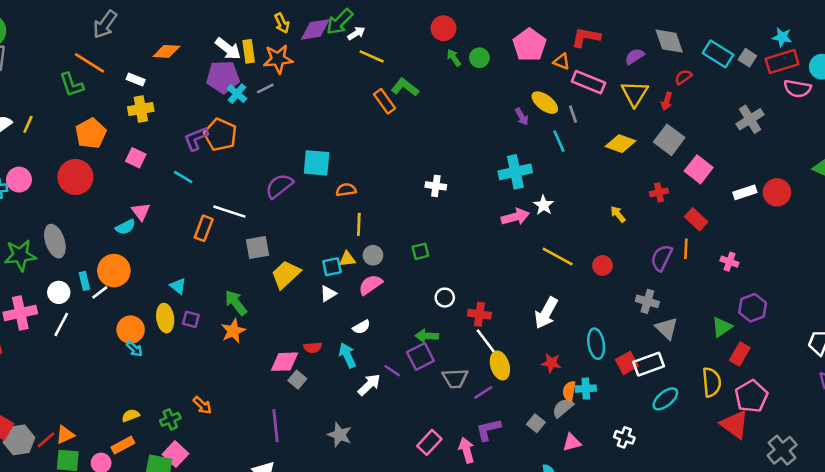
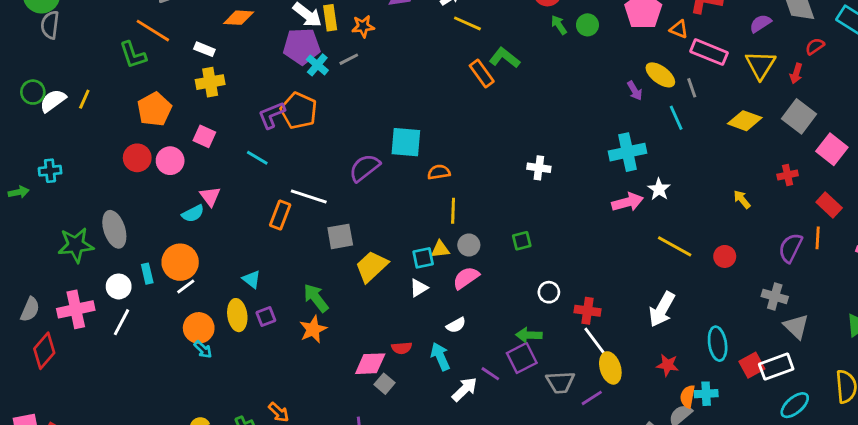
orange star: (278, 59) -> (363, 26), size x0.7
red circle: (75, 177) -> (137, 158), size x0.7
pink circle: (19, 180) -> (170, 161), moved
white line: (100, 292) -> (186, 286), moved
purple square: (191, 319) -> (266, 316), turned -36

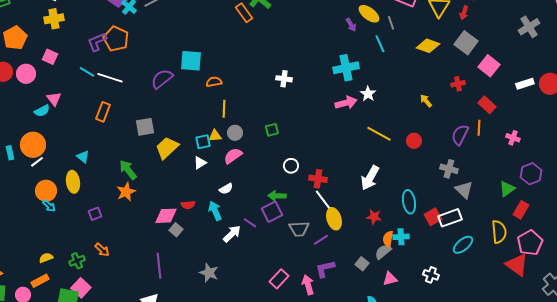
white line: (309, 196) -> (110, 78), moved
purple square: (266, 316) -> (95, 214), moved

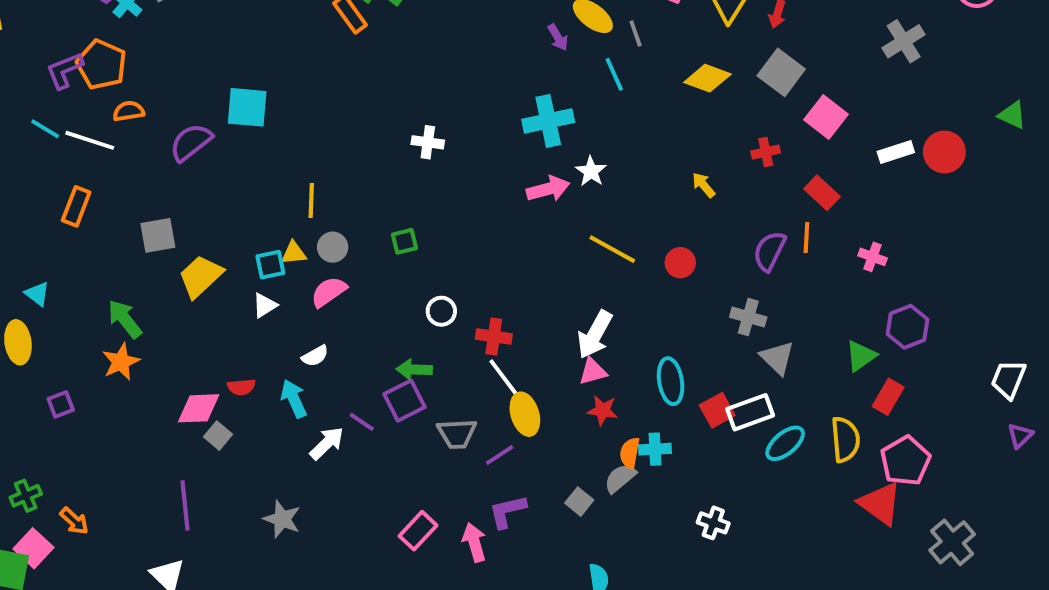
orange semicircle: (214, 82) -> (129, 111), moved
cyan ellipse: (463, 245) -> (785, 443), moved
orange arrow: (102, 250) -> (74, 521), moved
pink triangle: (390, 279) -> (593, 371), moved

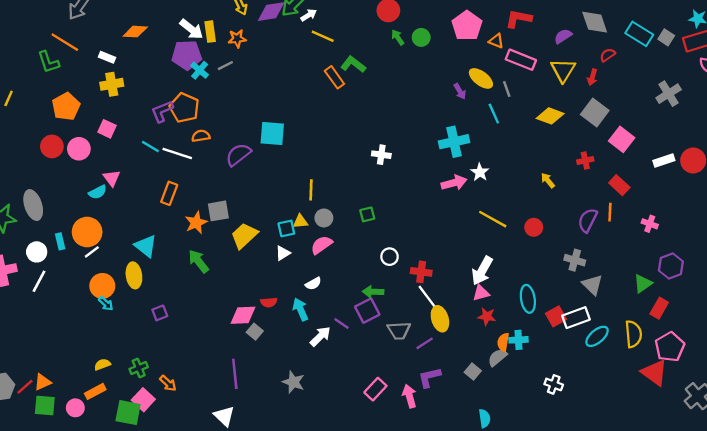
cyan triangle: (37, 294) -> (146, 246), size x1.5
orange star: (121, 362) -> (196, 223), moved

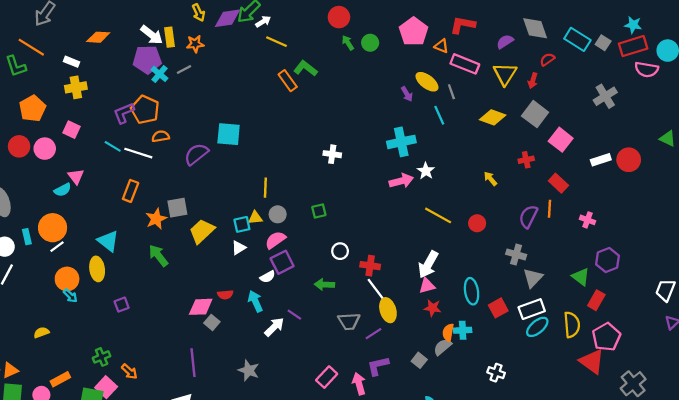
green triangle: (643, 284) -> (581, 277), turned -48
gray triangle: (592, 285) -> (533, 278), turned 30
purple square: (367, 311) -> (282, 262), moved
white rectangle: (576, 318) -> (532, 309), moved
yellow semicircle: (102, 364) -> (41, 332), moved

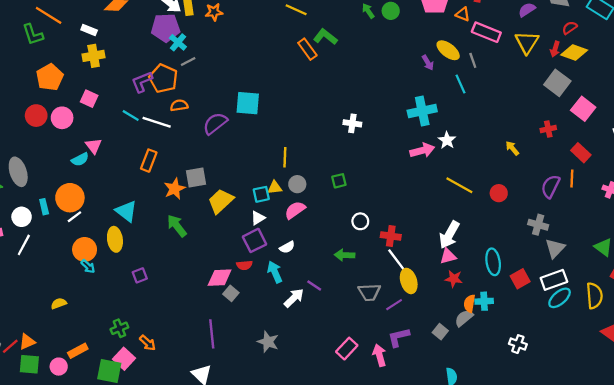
gray line: (184, 69) -> (188, 62), moved
yellow diamond: (493, 117) -> (574, 52), moved
purple square: (282, 262) -> (255, 240), moved

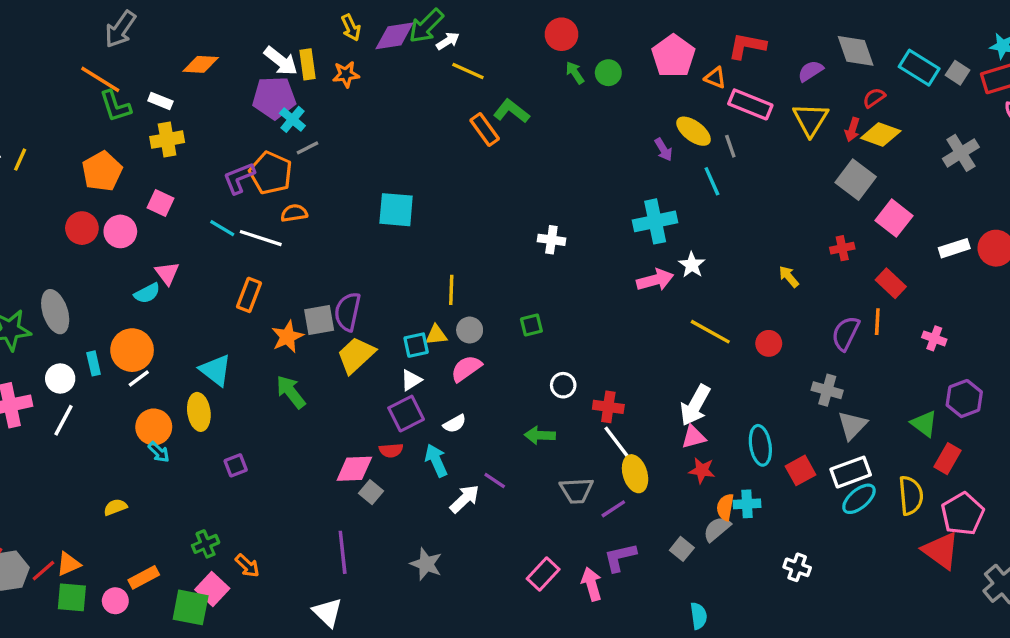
green L-shape: (33, 34) -> (115, 106), moved
purple semicircle: (215, 123) -> (348, 312), moved, turned -40

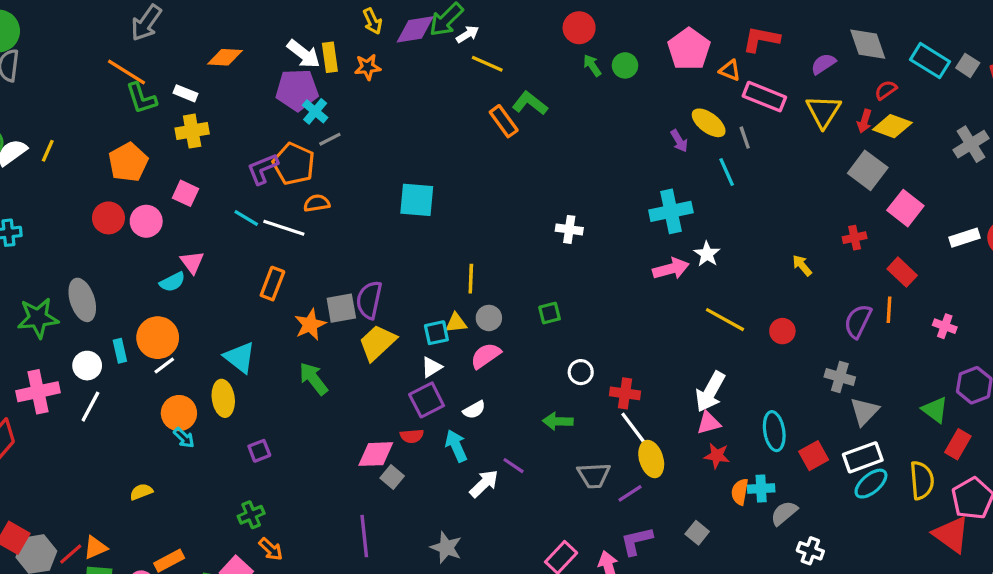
gray semicircle: (717, 529) -> (784, 513), moved
green cross: (206, 544) -> (251, 515), moved

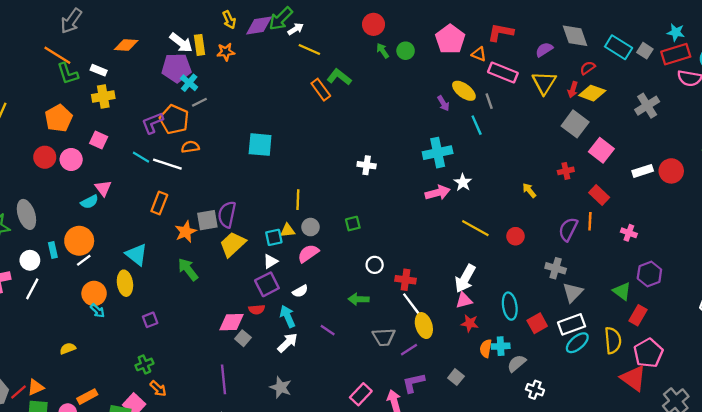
white arrow: (484, 484) -> (288, 343), moved

